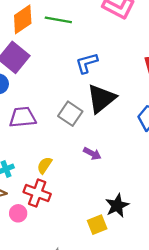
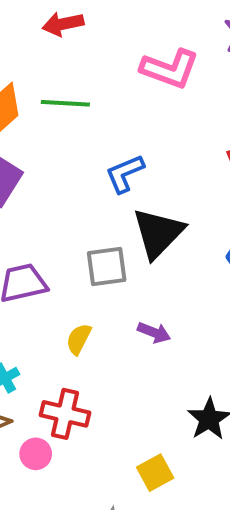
gray square: (70, 114) -> (107, 267), turned -35
yellow semicircle: (45, 165) -> (79, 339), moved
yellow square: (97, 225) -> (155, 473), moved

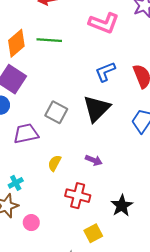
blue L-shape: (125, 173) -> (105, 72), moved
gray square: (107, 267) -> (56, 112), moved, turned 35
red cross: (65, 414) -> (78, 196), moved

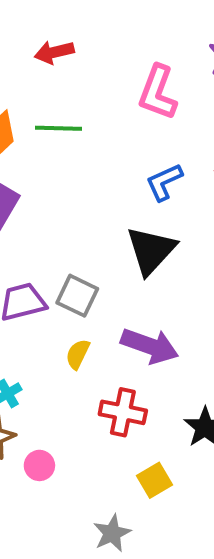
pink L-shape: (104, 23) -> (158, 92), turned 92
gray square: (56, 112) -> (77, 296), moved
purple arrow: (94, 160) -> (150, 346), size x1.8

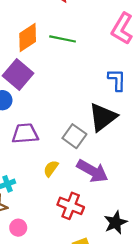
blue L-shape: (164, 182) -> (117, 80), turned 105
gray square: (77, 296) -> (74, 136), moved

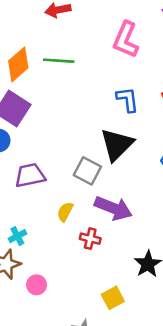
red cross: (71, 206) -> (90, 239), moved, size x0.7

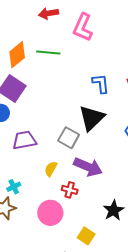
pink L-shape: (126, 40) -> (83, 27), moved
pink circle: (37, 285) -> (50, 213), moved, size x1.6
yellow square: (113, 298) -> (86, 236), turned -30

